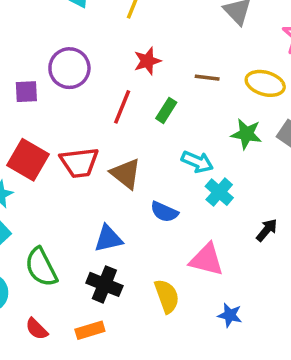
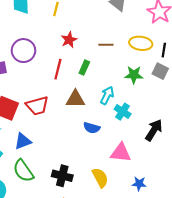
cyan arrow: (197, 162) -> (107, 95), turned -78
brown triangle: (126, 174) -> (75, 99), moved, turned -30
black arrow: (267, 230) -> (154, 130), size x1.5
blue triangle: (108, 239) -> (23, 141), moved

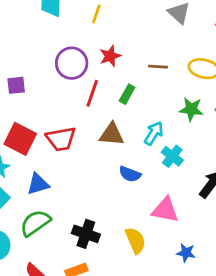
purple circle: (23, 51) -> (72, 63), moved
green semicircle: (23, 171) -> (35, 223), turned 85

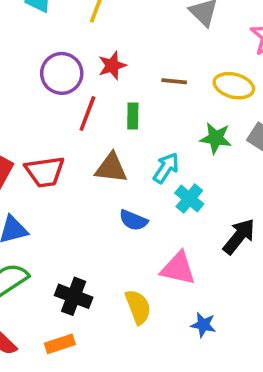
green rectangle: (127, 94) -> (133, 116), turned -30

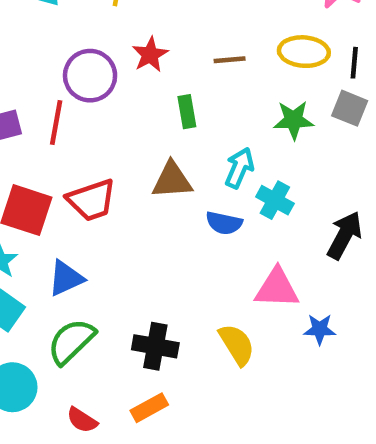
red line: (87, 113) -> (56, 123), moved
blue semicircle: (133, 220) -> (224, 223), moved
blue star: (203, 325) -> (320, 329), moved

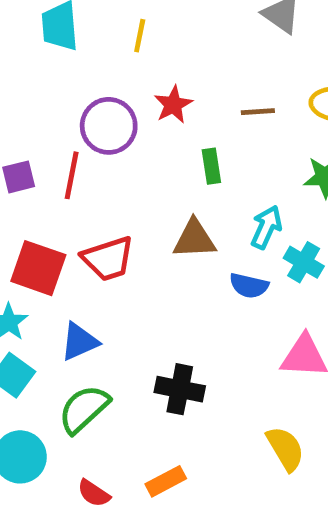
yellow semicircle: (237, 345) -> (285, 449), moved
black cross: (155, 346) -> (180, 389), moved

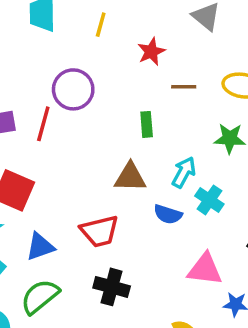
red star: (173, 105) -> (151, 52), moved
red trapezoid: (108, 259) -> (100, 231), moved

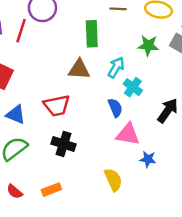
green rectangle: (147, 124) -> (92, 34), size x1.5
blue semicircle: (168, 214) -> (115, 108), moved, turned -132
blue triangle: (40, 247) -> (16, 115), turned 40

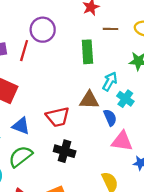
brown triangle: (79, 69) -> (89, 100), moved

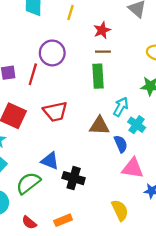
brown line: (111, 29) -> (103, 52), moved
red trapezoid: (58, 117) -> (55, 112), moved
blue triangle: (21, 126) -> (50, 161), moved

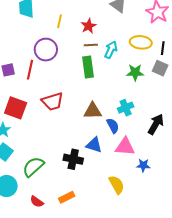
yellow line: (70, 12) -> (60, 21), moved
cyan arrow: (121, 107) -> (111, 50), moved
cyan cross: (137, 125) -> (126, 108), turned 35
blue triangle: (50, 161) -> (94, 145), moved

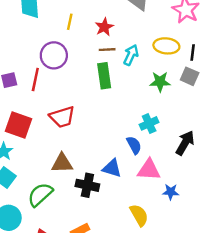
brown triangle: (93, 111) -> (62, 163), moved

